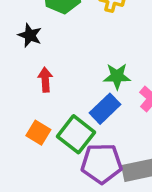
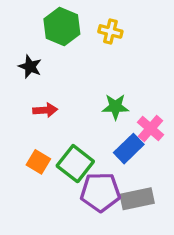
red arrow: (45, 80) -> (45, 110), turned 90
blue rectangle: (105, 109) -> (129, 149), moved

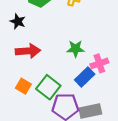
red arrow: (45, 110) -> (28, 51), size x1.5
pink cross: (151, 128) -> (99, 63), turned 30

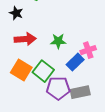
green star: (76, 49) -> (58, 41), moved
orange square: (23, 86) -> (21, 70), size x1.5

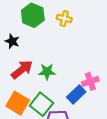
red arrow: (25, 39) -> (22, 69), turned -35
green star: (58, 41) -> (47, 72), moved

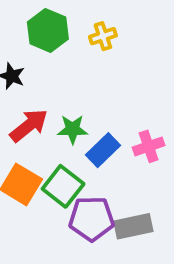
yellow cross: (64, 18) -> (103, 36), turned -32
blue rectangle: (76, 94) -> (103, 150), moved

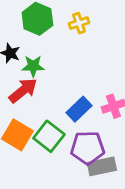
green star: (73, 129) -> (33, 66), moved
purple pentagon: (92, 219) -> (88, 148), moved

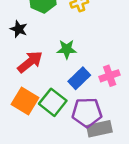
green star: (33, 66) -> (67, 49), moved

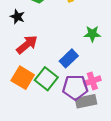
green star: (67, 49) -> (92, 34), moved
pink cross: (110, 76) -> (92, 81), moved

